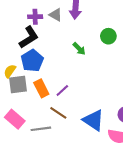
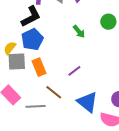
purple line: (62, 90) -> (74, 71), moved

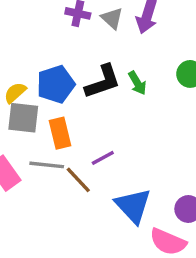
black L-shape: (31, 17) -> (103, 82), moved
purple line: (74, 71) -> (103, 158), moved
gray line: (36, 106) -> (47, 165), moved

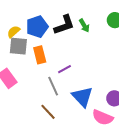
gray line: (47, 165) -> (53, 86), moved, turned 60
brown line: (78, 180) -> (48, 112), moved

